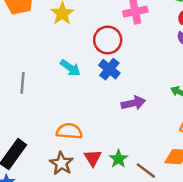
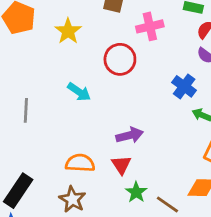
blue cross: (109, 69) -> (184, 86), moved
purple arrow: (133, 103) -> (130, 135), moved
red triangle: (93, 158) -> (121, 165), moved

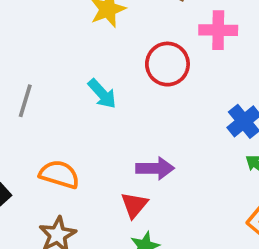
orange semicircle: (80, 163) -> (59, 174), moved

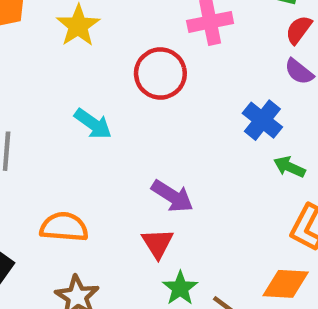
purple arrow: (155, 168) -> (172, 196), turned 45

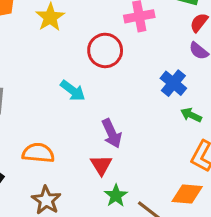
cyan arrow: (93, 124) -> (73, 91), moved
purple arrow: (172, 196) -> (112, 133), turned 32

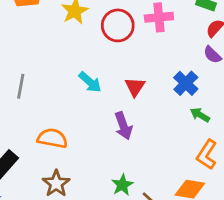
red circle: (105, 50) -> (118, 25), moved
red triangle: (101, 165) -> (135, 87), moved

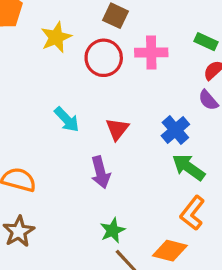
green arrow: (200, 115) -> (188, 167), size x1.5
green star: (122, 185) -> (113, 230), moved

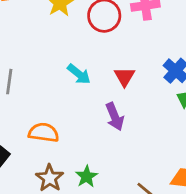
green star: (113, 230) -> (87, 176), moved

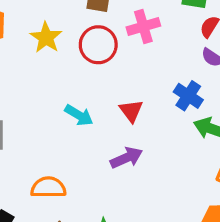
purple arrow: (115, 117) -> (126, 158), turned -84

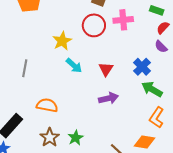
yellow star: (46, 38) -> (62, 41), moved
purple arrow: (126, 158) -> (108, 98), moved

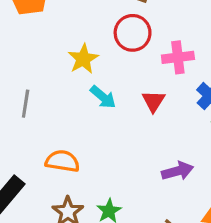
pink cross: (123, 20) -> (178, 57), moved
purple arrow: (108, 98) -> (178, 171), moved

